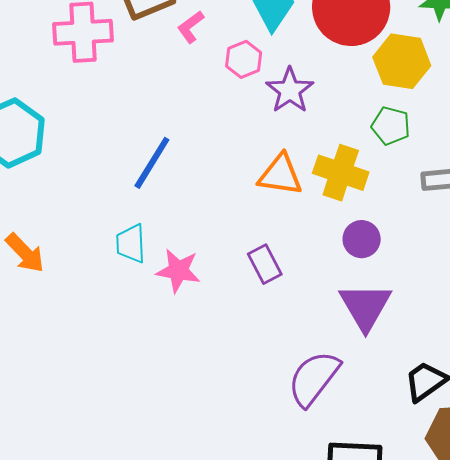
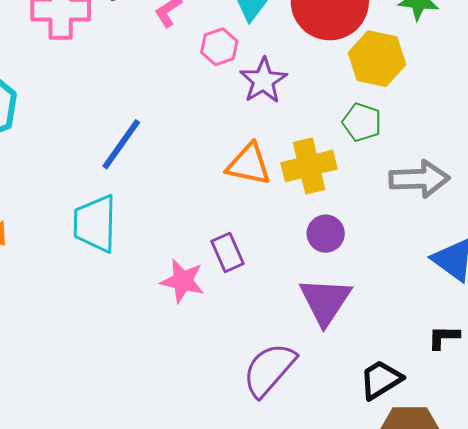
yellow cross: (341, 173) -> (309, 166), turned -36
cyan trapezoid: (131, 244) -> (95, 224), size x1.5
pink star: (178, 271) -> (183, 281), moved

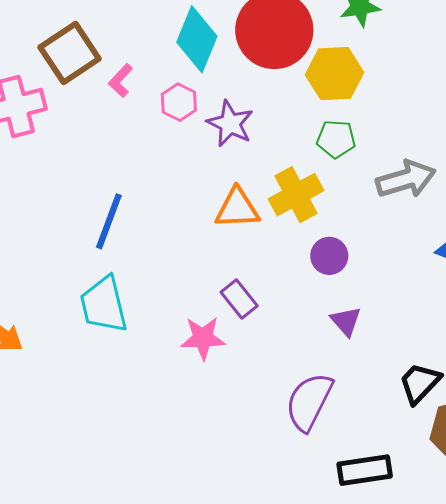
purple triangle: (325, 301) -> (346, 321), size x0.6

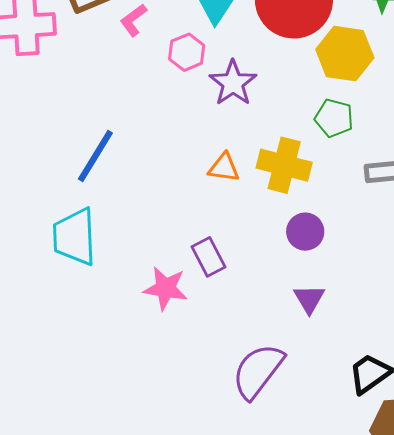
yellow cross: (296, 195) -> (284, 165), turned 32
orange triangle: (237, 208) -> (224, 168), size x0.7

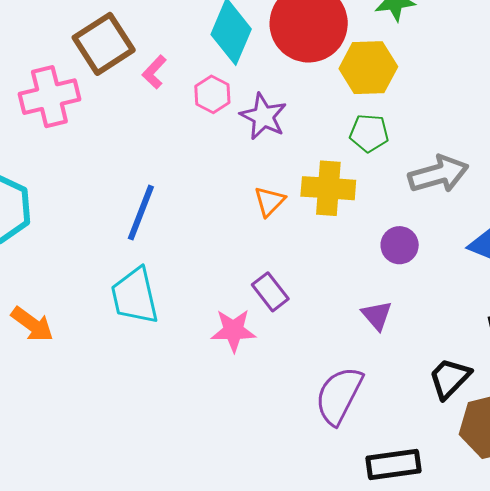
orange triangle: (224, 168) -> (269, 201), turned -44
purple circle: (305, 232) -> (400, 245), moved

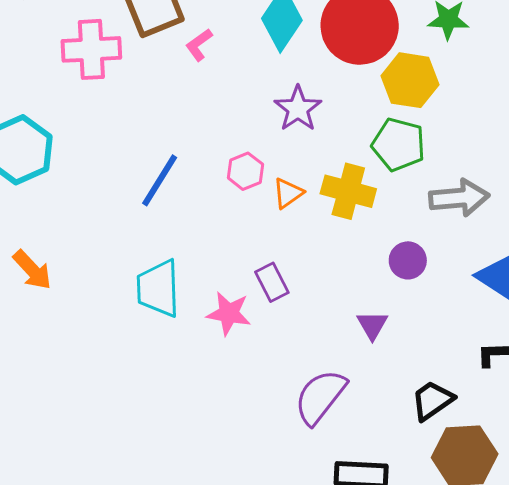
pink hexagon: (212, 94) -> (245, 171), moved
green pentagon: (369, 133) -> (399, 145), size x1.4
cyan trapezoid: (135, 296) -> (158, 289), moved

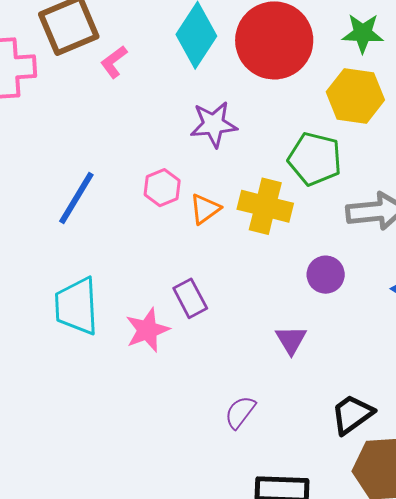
yellow hexagon: (410, 80) -> (355, 96), moved
purple star: (298, 109) -> (214, 124), turned 30
pink star: (229, 313) -> (147, 330), turned -30
purple semicircle: (320, 397) -> (240, 412), size x0.6

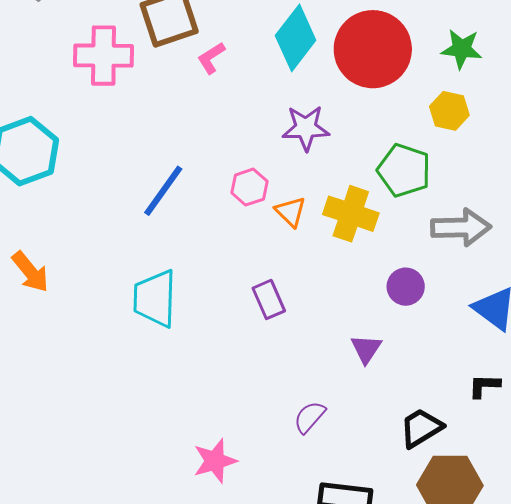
yellow hexagon: (355, 96) -> (449, 111), size x0.7
orange triangle: (205, 209) -> (291, 212), turned -44
pink star: (147, 330) -> (215, 461), moved

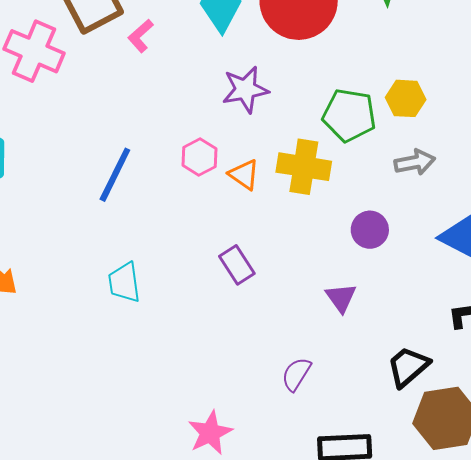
pink cross: (104, 56) -> (34, 51), turned 32
yellow hexagon: (449, 111) -> (406, 98), moved
gray arrow: (461, 227) -> (415, 162), size x0.7
cyan trapezoid: (155, 299) -> (124, 282), size x0.7

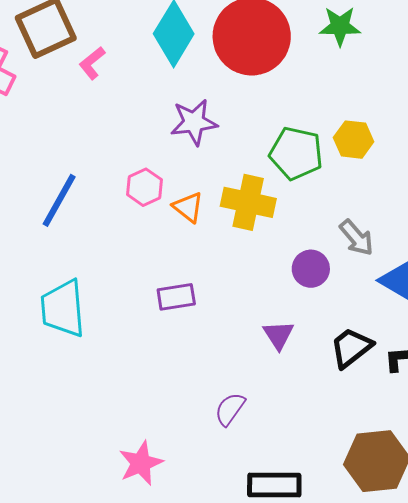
gray arrow: (415, 162) -> (356, 238), moved, turned 57
purple rectangle: (237, 265) -> (176, 297), turned -69
cyan trapezoid: (124, 282) -> (63, 308), size x1.4
black trapezoid: (408, 367) -> (351, 348), moved

